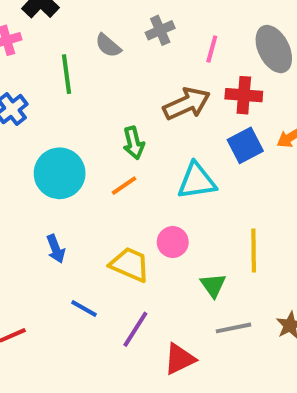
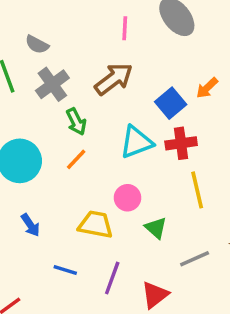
gray cross: (160, 30) -> (52, 84), moved, size x1.4
red cross: (244, 95) -> (181, 143), moved
green triangle: (213, 285) -> (156, 228), moved

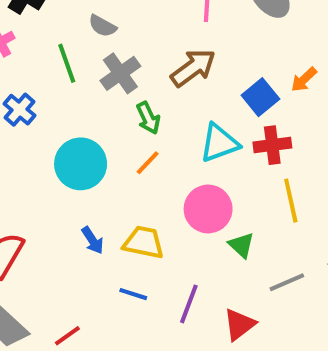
pink circle: (127, 198) -> (208, 209), size x1.5
yellow trapezoid: (96, 225) -> (144, 242), moved

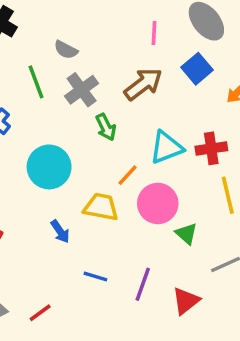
blue square: (260, 97) -> (197, 69), moved
orange line: (148, 163) -> (127, 175), moved
yellow trapezoid: (144, 242) -> (101, 207), moved

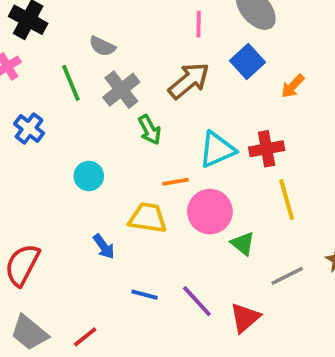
cyan circle: (49, 167) -> (89, 176), size x0.6
orange line: (127, 175) -> (175, 182), turned 40
purple line: (143, 284) -> (197, 301), turned -60

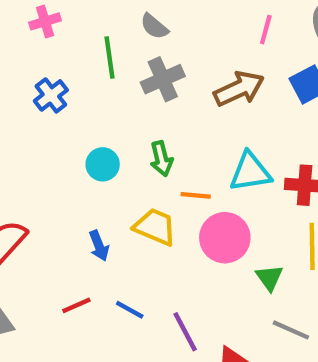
green arrow: (150, 130) -> (161, 159), moved
green triangle: (243, 244) -> (269, 278), moved
gray line: (287, 276) -> (291, 330), turned 36
red line: (85, 337) -> (76, 305), moved

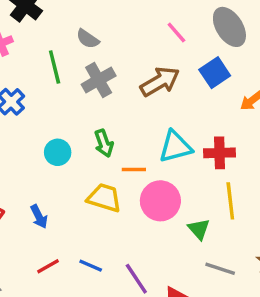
pink line: (266, 30) -> (176, 32), turned -50
blue arrow: (99, 246) -> (39, 217), moved

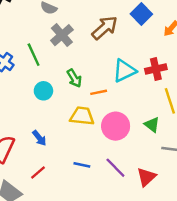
green line: (55, 67) -> (34, 55), moved
pink circle: (160, 201) -> (116, 126), moved
red line: (48, 266) -> (38, 172), moved

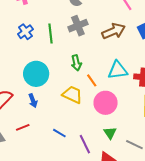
cyan circle: (43, 91) -> (36, 74), moved, size x1.6
orange line: (99, 92) -> (92, 80), turned 48
green triangle: (152, 125) -> (110, 133), moved
pink circle: (116, 126) -> (106, 103), moved

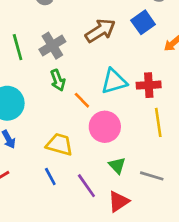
gray cross: (78, 26) -> (52, 46), moved
yellow trapezoid: (72, 95) -> (59, 144), moved
blue line: (59, 133) -> (50, 176), turned 40

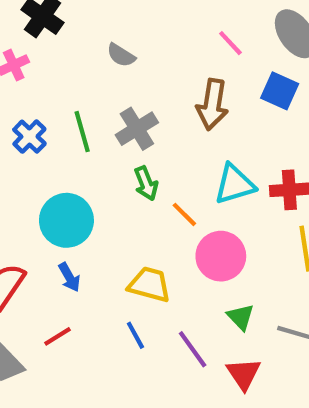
blue square: (143, 22) -> (280, 91), turned -30
brown arrow: (100, 31) -> (212, 104), turned 132
red triangle: (119, 202) -> (244, 374), turned -30

